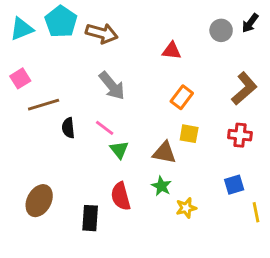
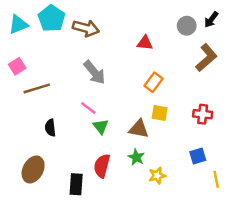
brown L-shape: (244, 89) -> (206, 58), moved
black semicircle: (68, 128) -> (50, 128), moved
red semicircle: (121, 196) -> (102, 166), turned 30

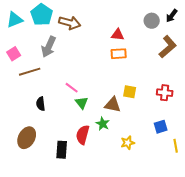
gray arrow: (95, 72) -> (49, 47), moved, turned 65
orange rectangle: (153, 82) -> (119, 54), moved, turned 49
green star: (136, 157) -> (103, 124), moved

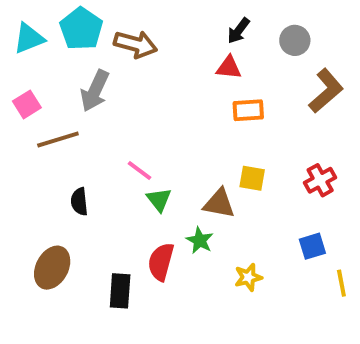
black arrow: (172, 16) -> (239, 31), moved
orange rectangle: (119, 54) -> (248, 110), moved
red cross: (165, 93) -> (320, 180), turned -35

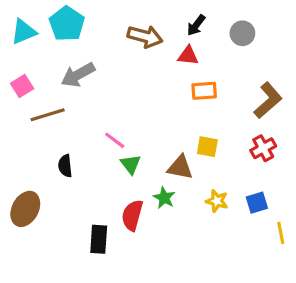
brown arrow: (136, 44) -> (145, 36), moved
gray arrow: (95, 91) -> (78, 75), turned 36
brown L-shape: (326, 91) -> (268, 100), moved
brown ellipse: (52, 268) -> (25, 209), moved
yellow star: (248, 277) -> (217, 201), moved, turned 30

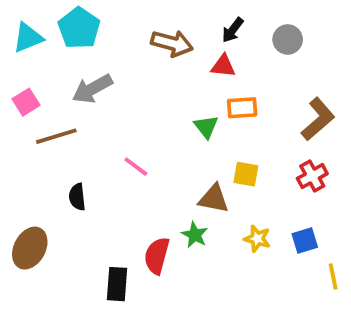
green triangle: (131, 164) -> (206, 127), moved

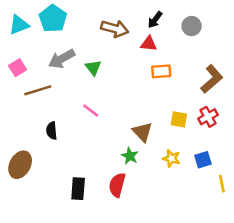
green triangle: (206, 127) -> (93, 68), moved
yellow square: (246, 174) -> (179, 119), moved
brown triangle: (214, 199) -> (142, 132), turned 35
red semicircle: (157, 256) -> (117, 185), moved

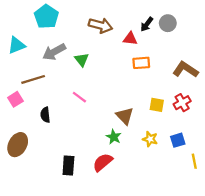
black arrow: (155, 20) -> (147, 24), moved
cyan triangle: (19, 25) -> (17, 45), moved
pink square: (18, 68) -> (15, 99), moved
brown L-shape: (212, 79) -> (185, 70), turned -105
red semicircle: (117, 185) -> (103, 162), turned 35

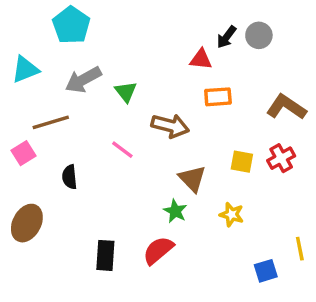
brown arrow: (100, 25) -> (170, 126), moved
blue square: (178, 140) -> (266, 271), moved

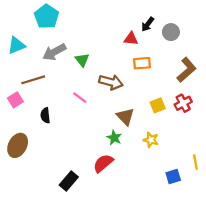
gray circle: (259, 35) -> (171, 32), moved
brown L-shape: (286, 107) -> (187, 70), turned 105
yellow square: (242, 162) -> (158, 105), turned -32
black rectangle: (105, 255) -> (69, 181), moved, turned 36

